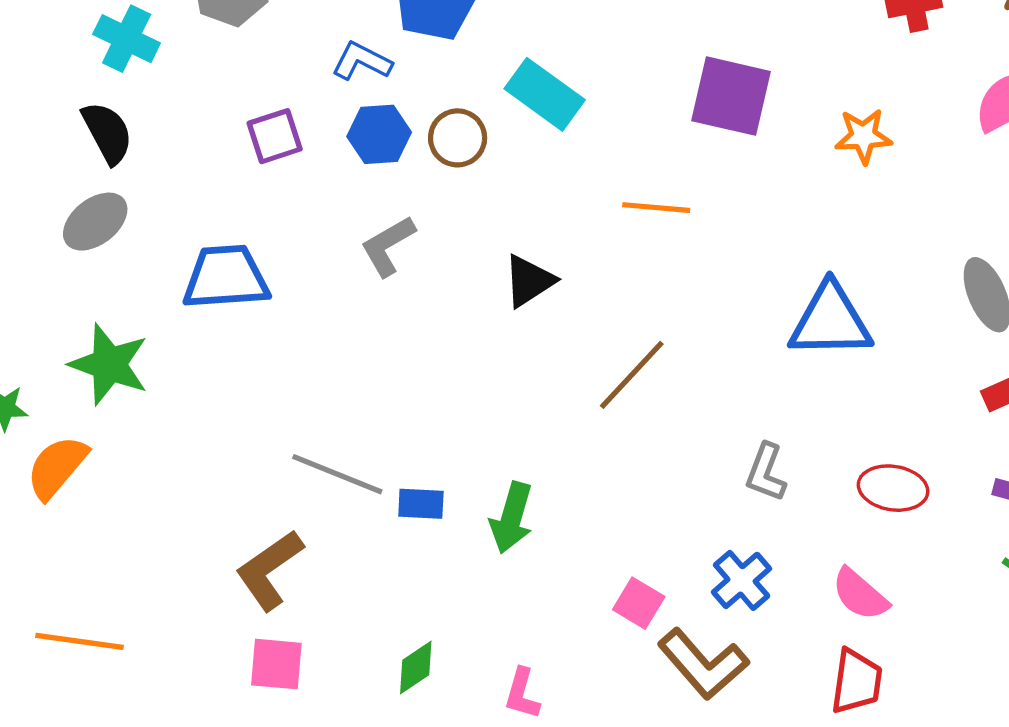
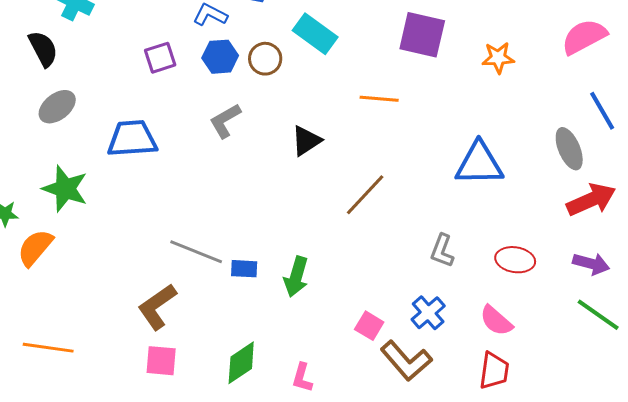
black semicircle: (107, 133) -> (43, 49), moved
green diamond: (416, 668) -> (241, 363), size x1.4

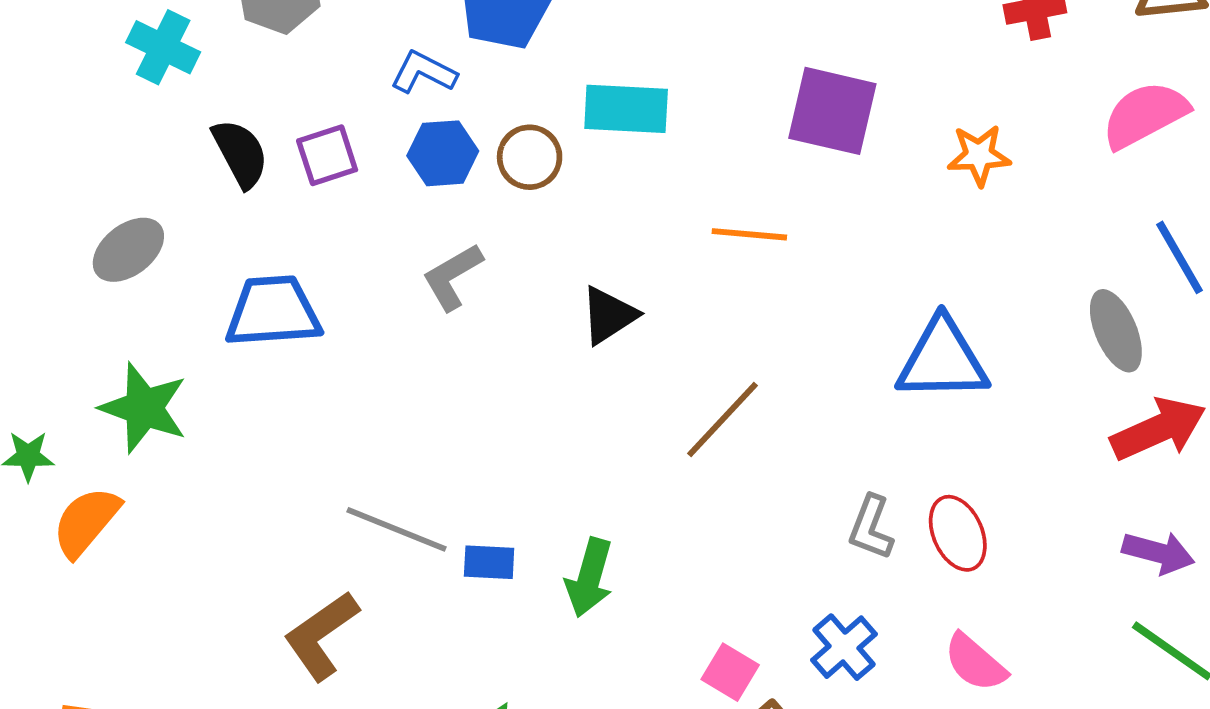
cyan rectangle: (315, 34) -> (626, 109), turned -33
black semicircle: (43, 49) -> (240, 153), moved
red ellipse: (515, 260) -> (958, 533), moved, turned 57

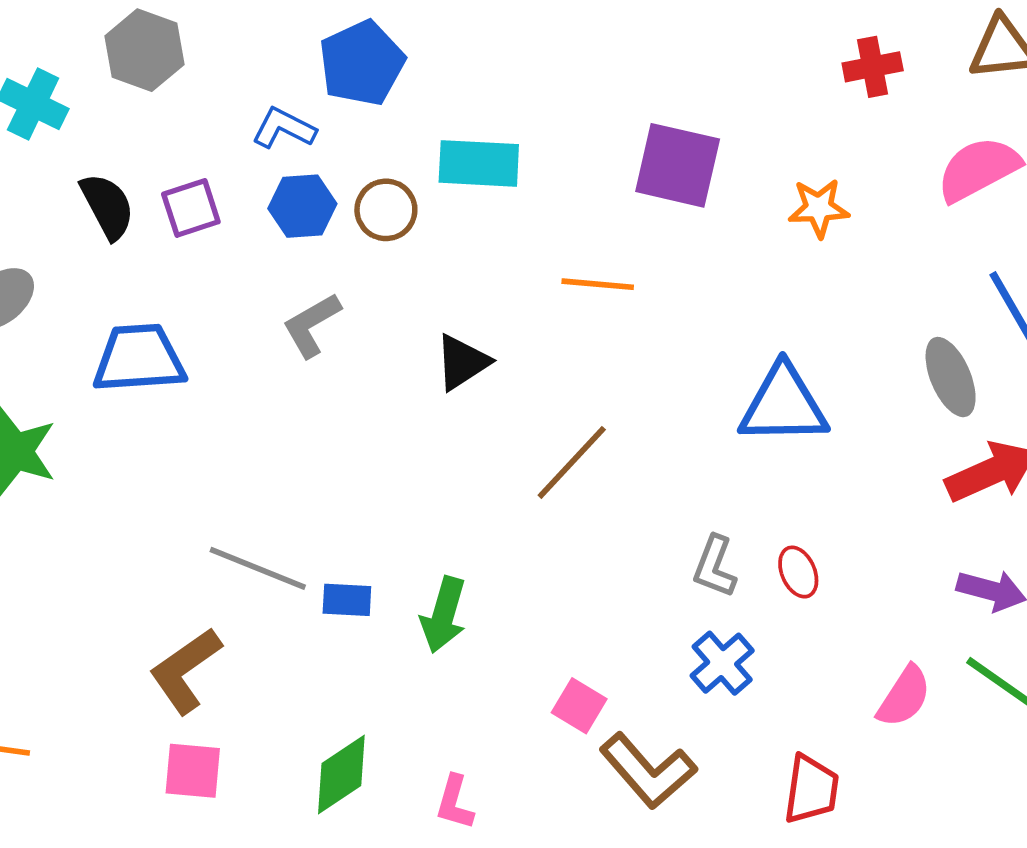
red ellipse: (958, 533) -> (798, 572), size x0.7
blue cross: (844, 647) -> (722, 663), moved
pink semicircle: (975, 663) -> (904, 696), moved, turned -98

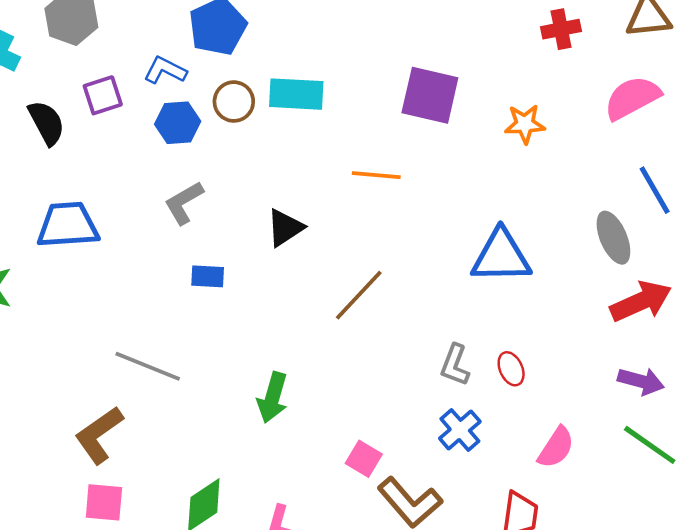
purple square: (191, 208) -> (103, 95), moved
brown circle: (386, 210) -> (234, 102), moved
blue rectangle: (347, 600) -> (208, 276), moved
pink semicircle: (904, 696) -> (556, 447), moved

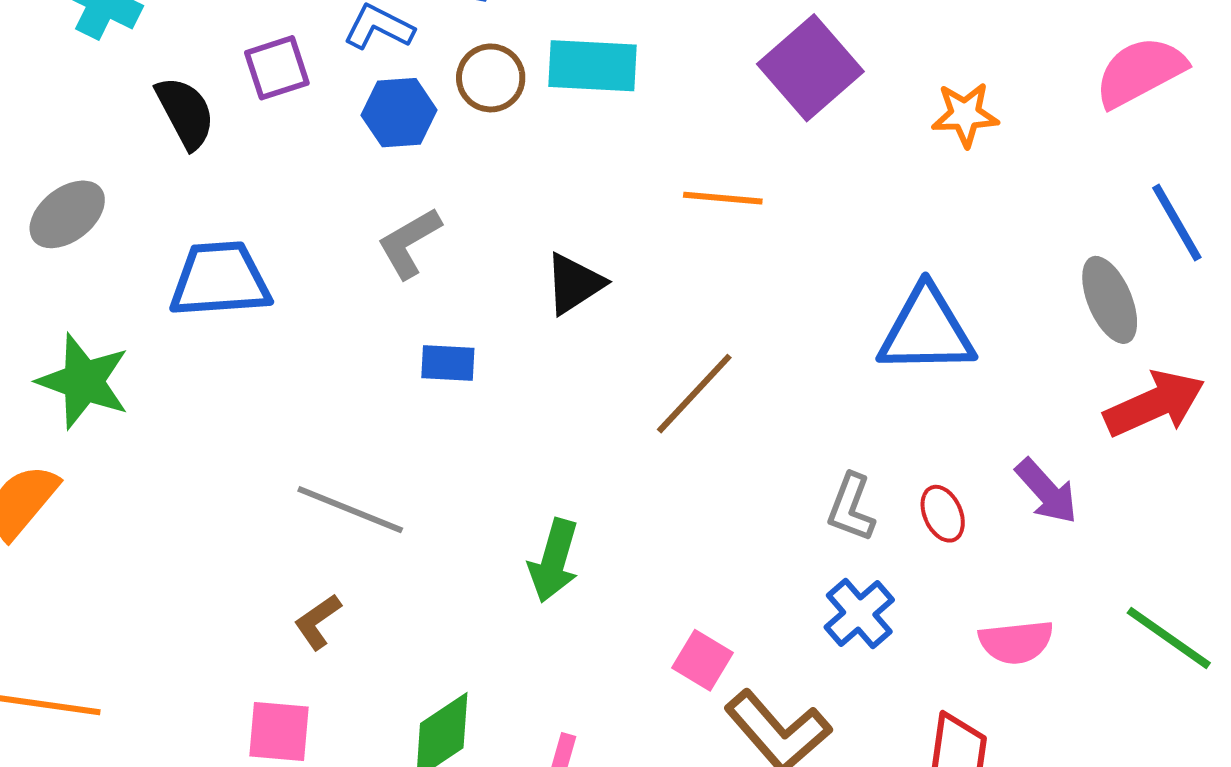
purple square: (430, 95) -> (810, 68), turned 36
purple arrow: (641, 381) -> (1047, 491), moved, turned 33
brown L-shape: (99, 435) -> (318, 622), moved, size x0.6
pink semicircle: (556, 447) -> (1016, 642), turned 51

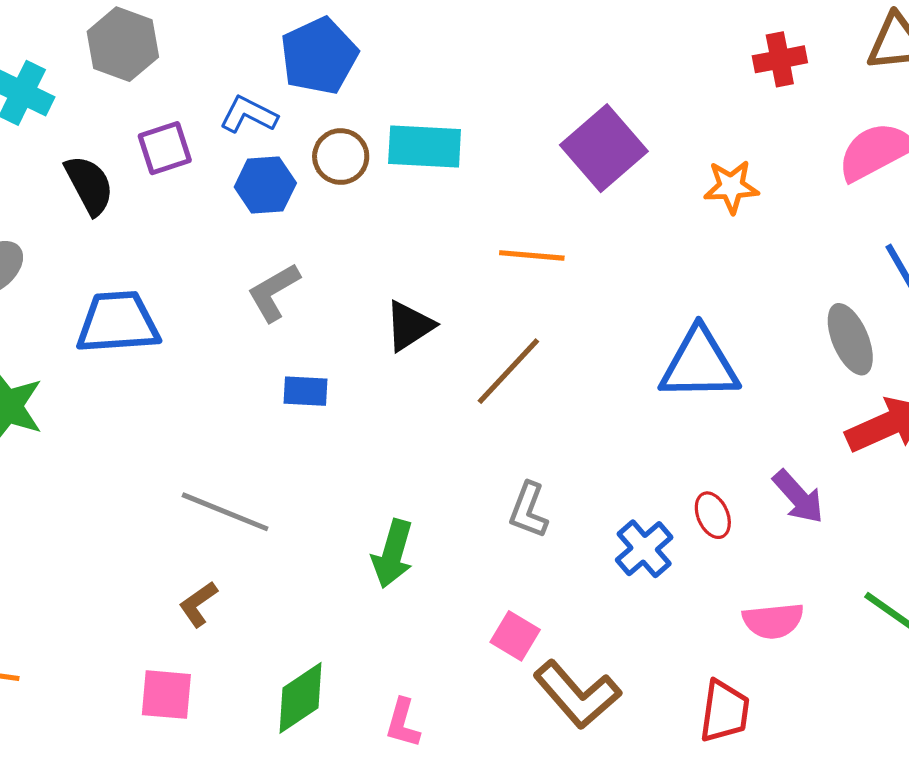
brown line: (694, 394) -> (508, 371), moved
gray L-shape: (851, 508) -> (528, 510), moved
blue cross: (859, 613) -> (644, 549), moved

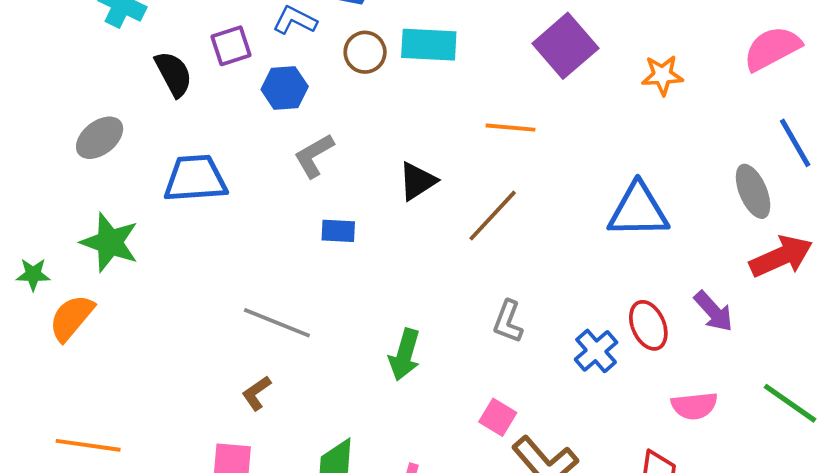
blue hexagon: (265, 185) -> (285, 88), moved
red ellipse: (713, 515) -> (648, 325), size x1.4

